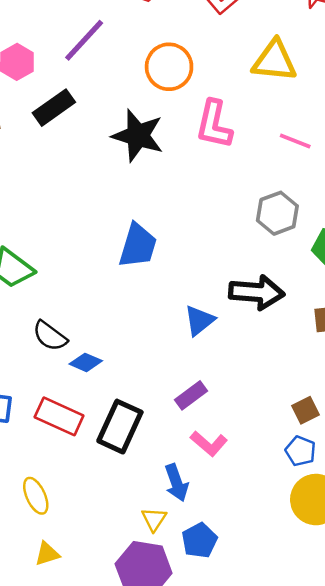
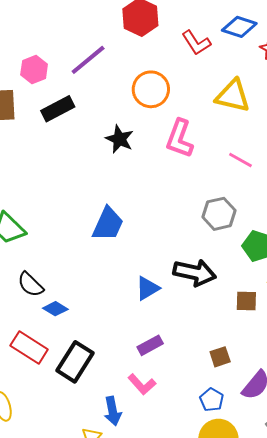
black star: (138, 136) -> (120, 139), size x0.7
purple rectangle: (191, 395) -> (150, 345), moved
brown square: (306, 410) -> (220, 357), moved

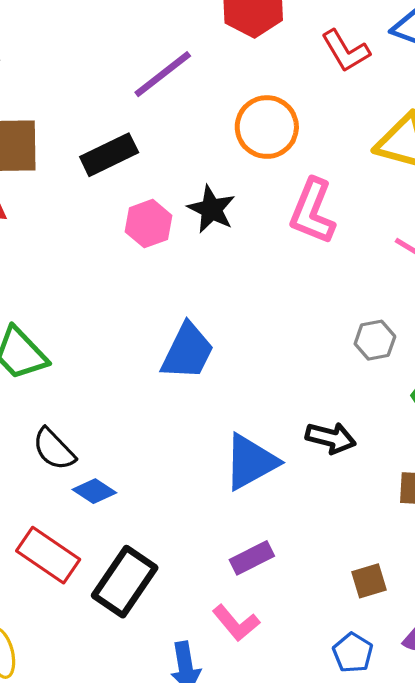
pink hexagon: (34, 70) -> (149, 224), moved
gray hexagon: (219, 214) -> (375, 340), size x0.7
black arrow: (195, 273) -> (331, 438), size x0.7
blue triangle: (147, 288) -> (251, 462), size x1.4

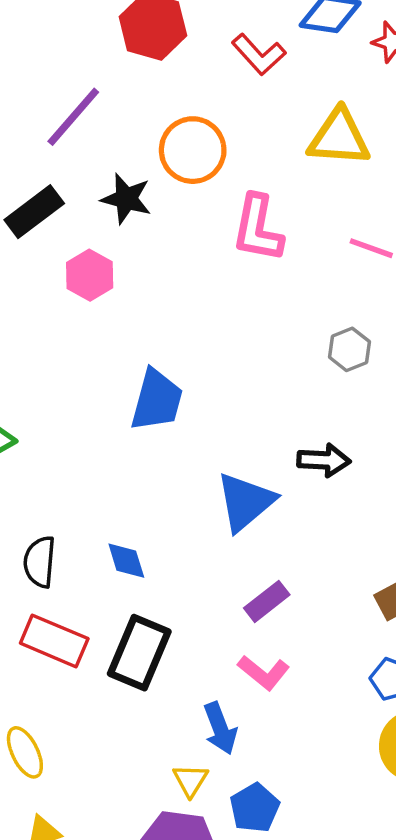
black star: (211, 209) -> (126, 199), moved
black semicircle: (54, 449) -> (40, 562), moved, turned 60
blue diamond: (94, 491) -> (126, 561), moved, turned 51

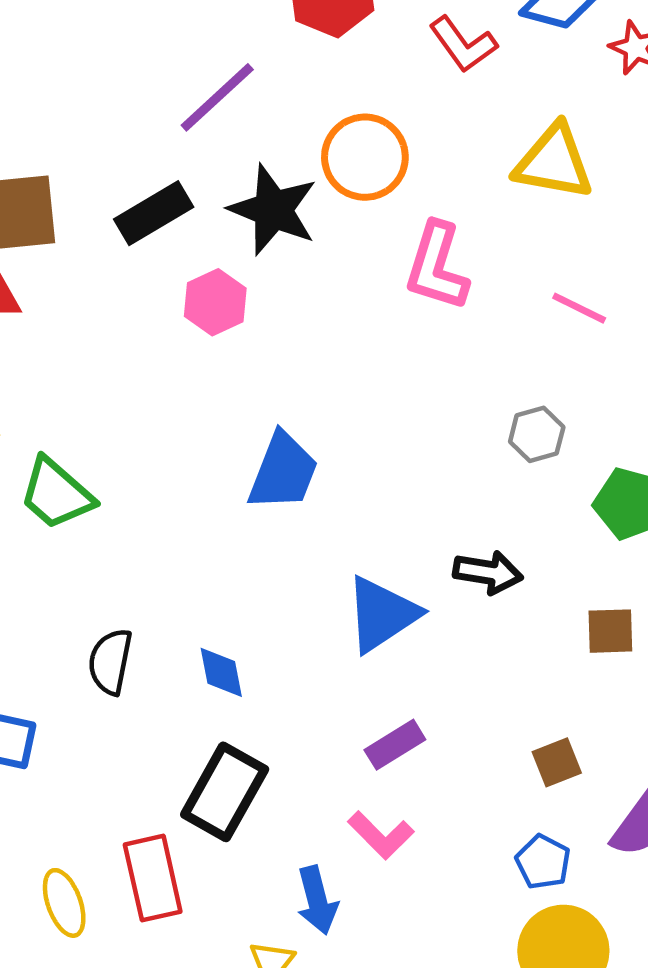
black star: (126, 199) -> (273, 210), size x1.4
red rectangle: (54, 641) -> (153, 878), moved, turned 48

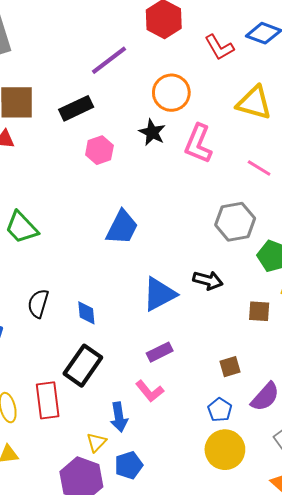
black star: (273, 210) -> (152, 132), moved, size x0.7
gray hexagon: (537, 434) -> (235, 222), size x1.6

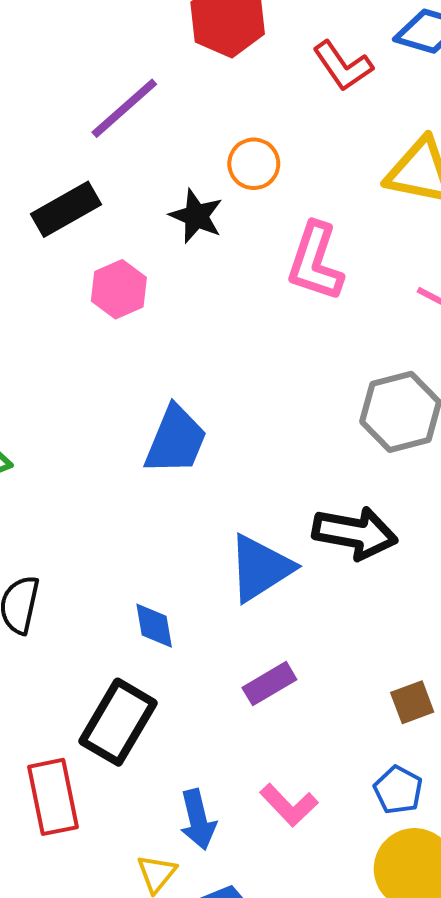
orange circle: (171, 93) -> (254, 164), size x0.7
black star: (152, 132) -> (196, 216), moved
black arrow: (208, 280) -> (355, 533), size x1.4
blue diamond: (86, 313) -> (154, 626), moved
pink L-shape: (150, 391) -> (289, 805), moved

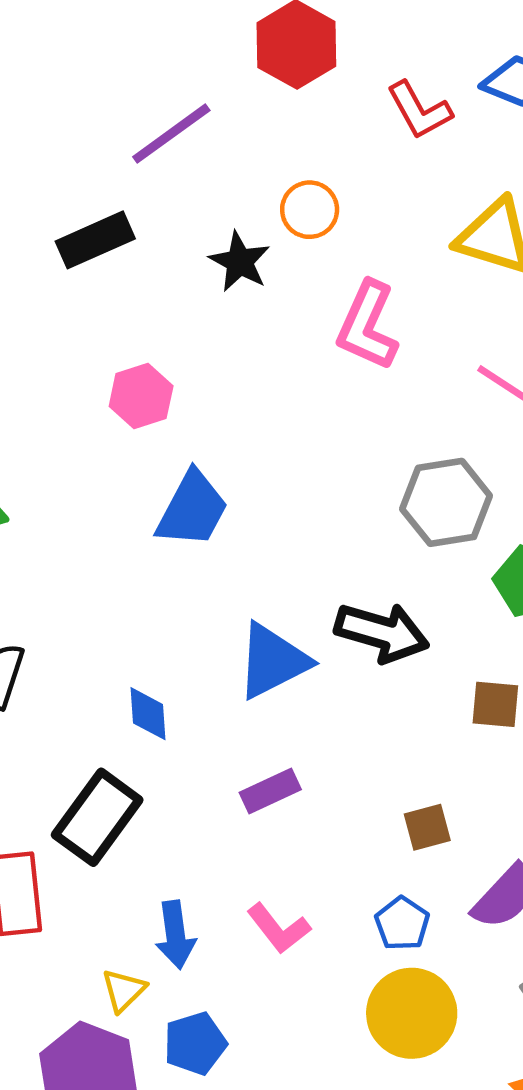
pink hexagon: (119, 289) -> (141, 396), moved

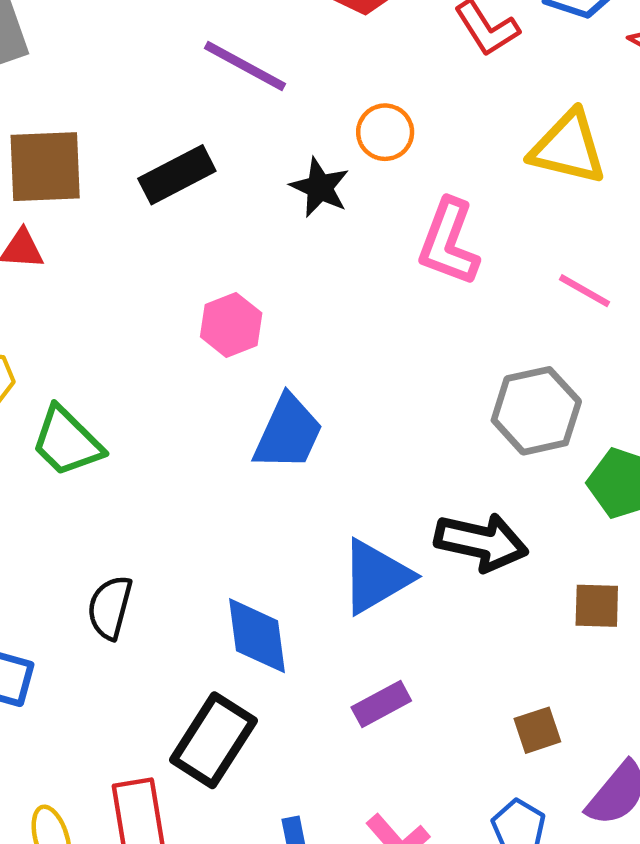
purple line: (171, 134) -> (245, 66), turned 68
blue diamond: (148, 714) -> (257, 636), size x1.5

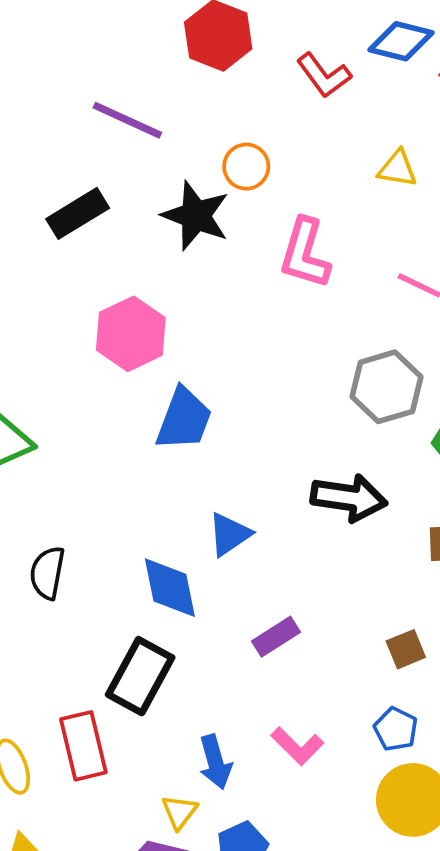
yellow triangle: (568, 148) -> (397, 169), size x0.6
black star: (320, 187) -> (196, 216), size x1.4
pink hexagon: (231, 325) -> (131, 334), size x1.4
blue triangle: (376, 577) -> (229, 534), moved, size x0.7

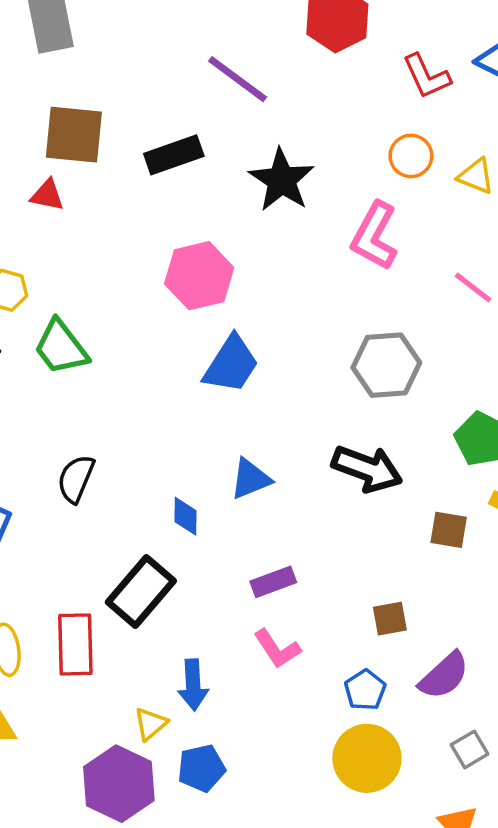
orange circle: (246, 167) -> (411, 156), moved
gray hexagon: (386, 387) -> (386, 365), moved
blue diamond: (170, 588) -> (185, 516), size x0.6
pink L-shape: (297, 746) -> (277, 649), moved

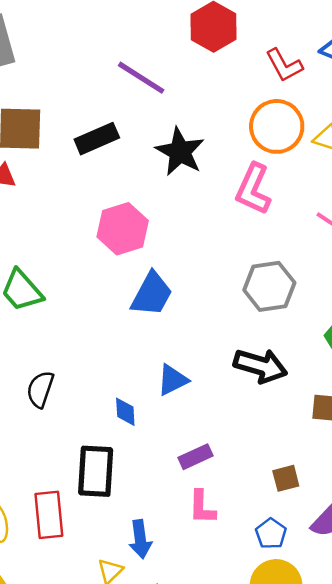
orange circle: (411, 156) -> (277, 126), size x1.6
black rectangle: (141, 591) -> (96, 471), turned -33
pink L-shape: (277, 649) -> (202, 507), turned 39

